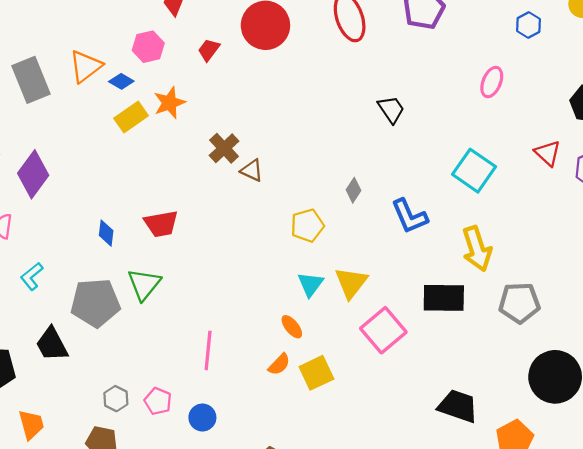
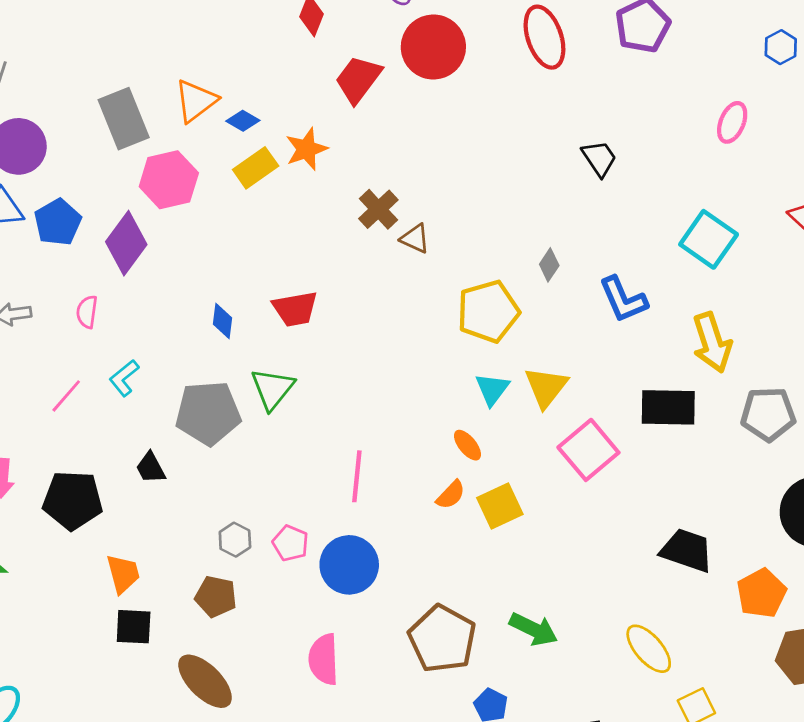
pink hexagon: (148, 47) -> (169, 180), moved, size x1.4
red trapezoid: (209, 50) -> (358, 79), size x1.6
yellow pentagon: (307, 225) -> (488, 311), size x1.4
black trapezoid: (52, 344) -> (151, 468), size x0.7
blue circle: (202, 418) -> (349, 565), size x1.6

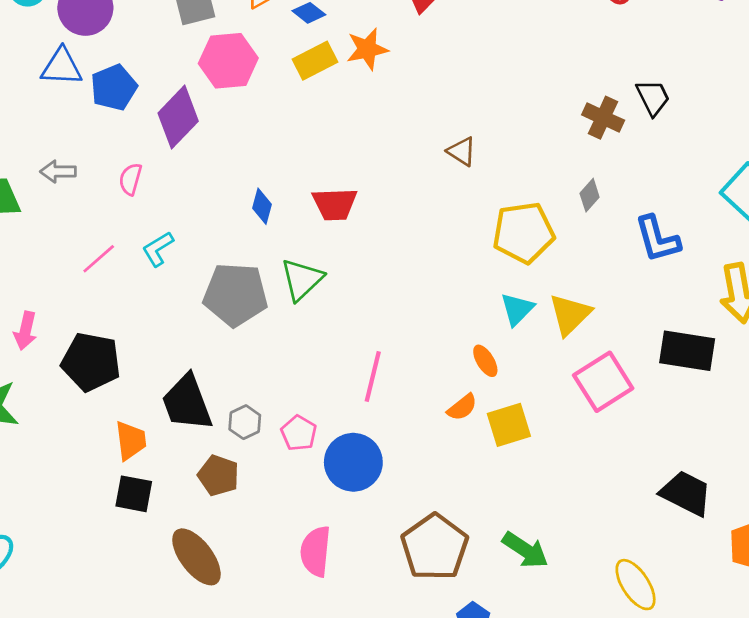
brown cross: (378, 209) -> (603, 118), moved, turned -30
black trapezoid: (151, 468) -> (187, 403), moved, size x1.8

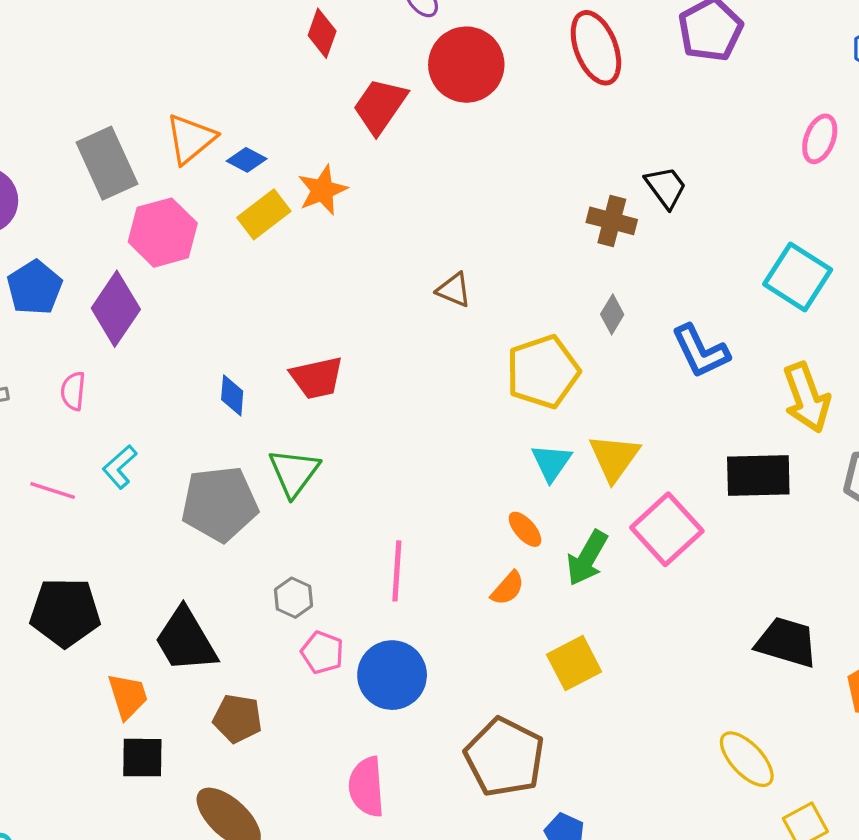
pink line: (99, 259) -> (53, 490), turned 69
gray hexagon: (245, 422) -> (294, 598), moved
yellow square: (509, 425) -> (574, 663), moved
green arrow: (525, 550) -> (587, 558), moved, turned 96

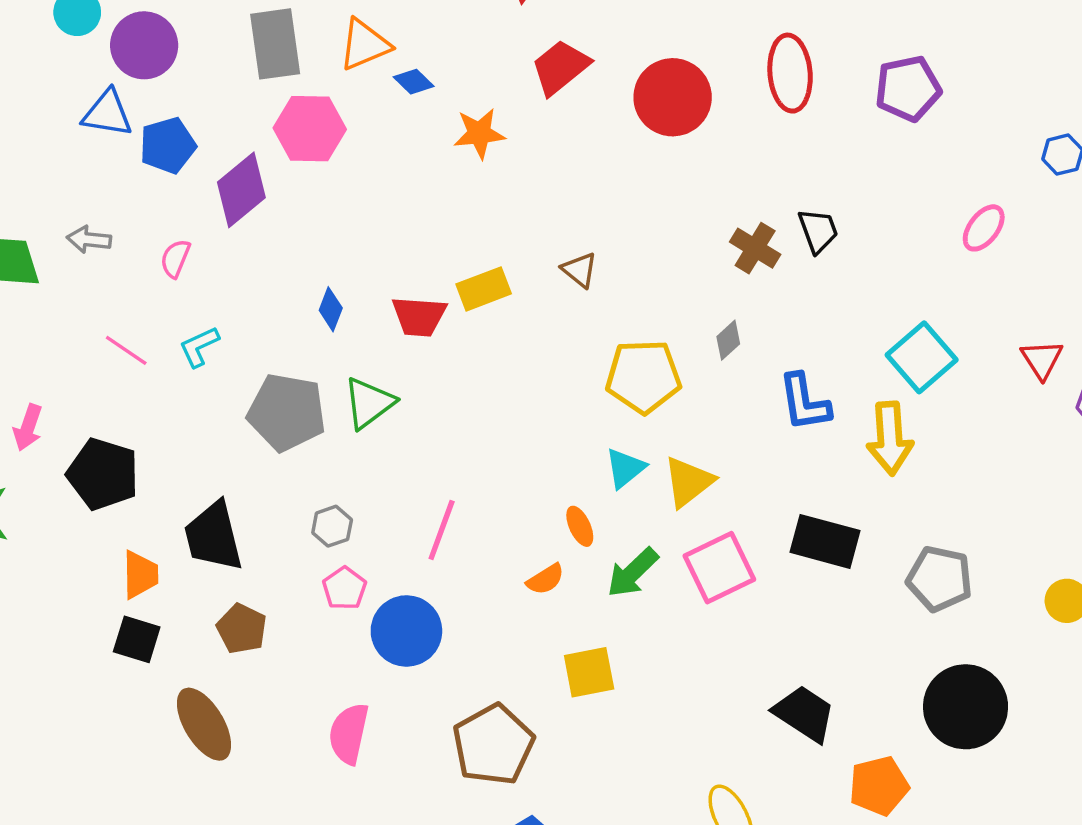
red circle: (466, 65) -> (673, 97), moved
yellow rectangle: (264, 214) -> (484, 289), moved
yellow arrow: (807, 398) -> (890, 438), moved

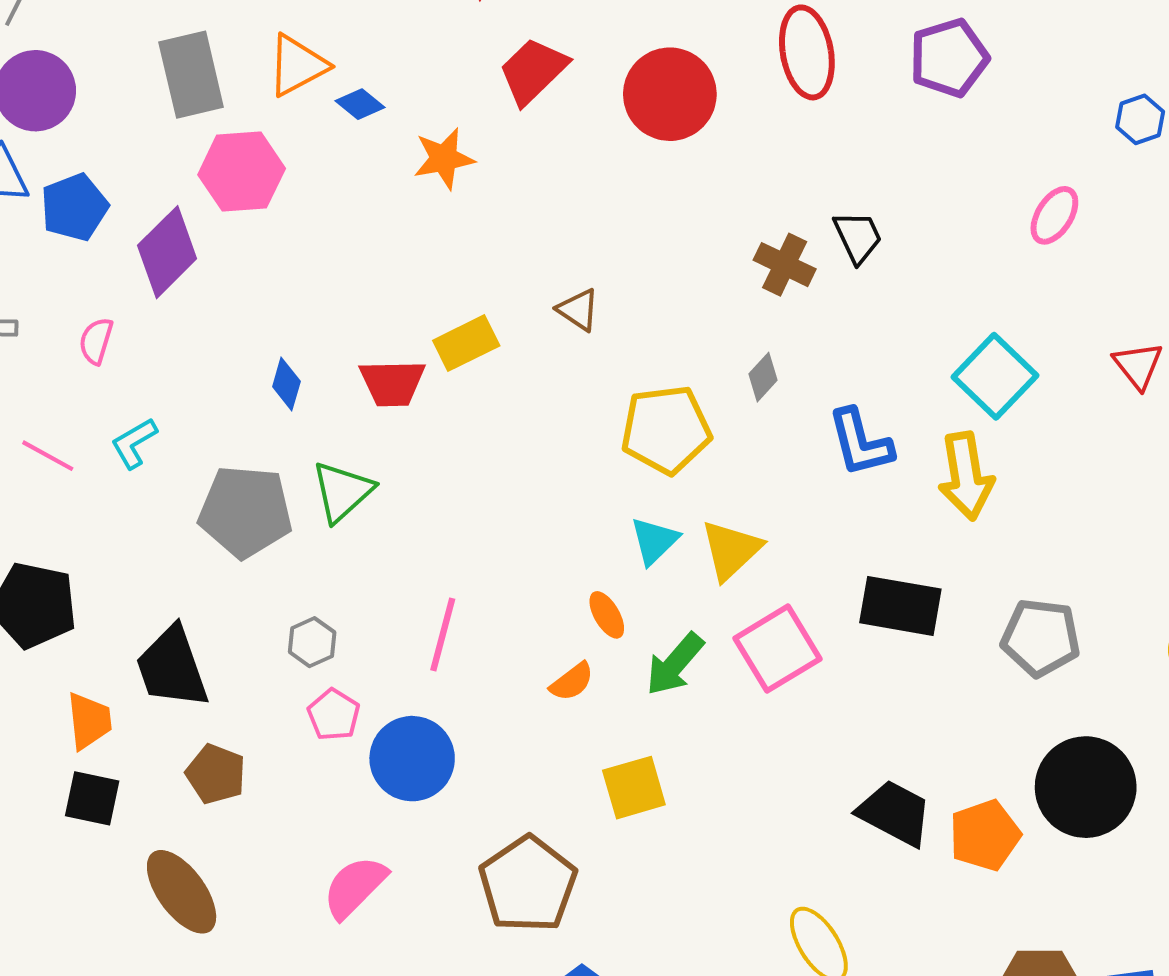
pink semicircle: (349, 734) -> (355, 887), turned 38
orange pentagon: (879, 786) -> (985, 835), moved

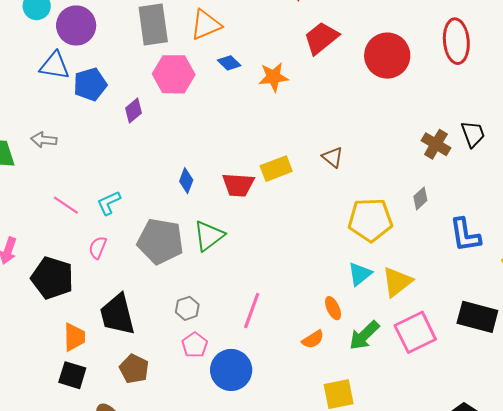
blue diamond: (360, 104) -> (229, 63), moved
purple diamond: (167, 252) -> (134, 111), size x0.6
pink semicircle: (96, 341) -> (98, 248), moved

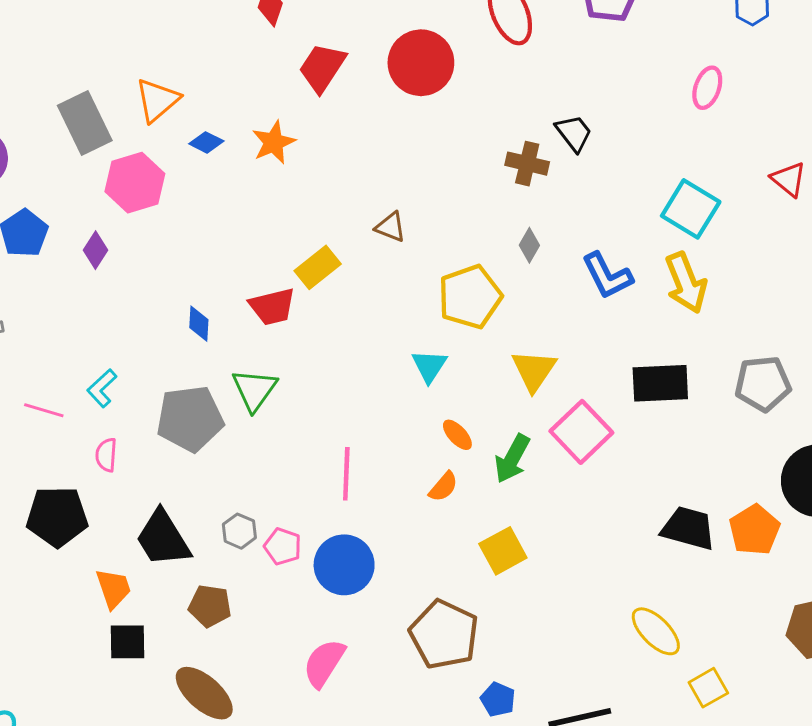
cyan triangle: (360, 274) -> (429, 366), moved
gray hexagon: (187, 308) -> (239, 531), moved

